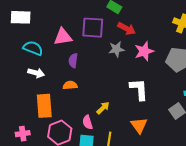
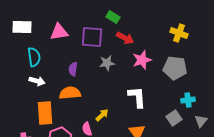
pink triangle: (63, 37) -> (59, 32), moved
cyan semicircle: (33, 48) -> (34, 57), turned 60
gray star: (116, 49) -> (107, 63), moved
orange semicircle: (70, 85) -> (70, 93), size x1.5

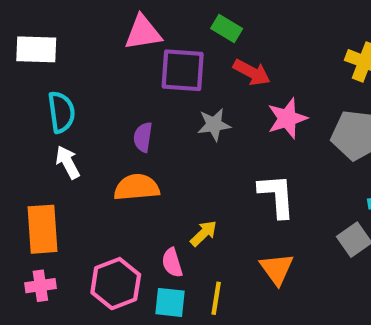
pink triangle: (59, 32) -> (143, 33), moved
white arrow: (37, 81) -> (68, 162), turned -133
orange rectangle: (45, 113) -> (43, 229), moved

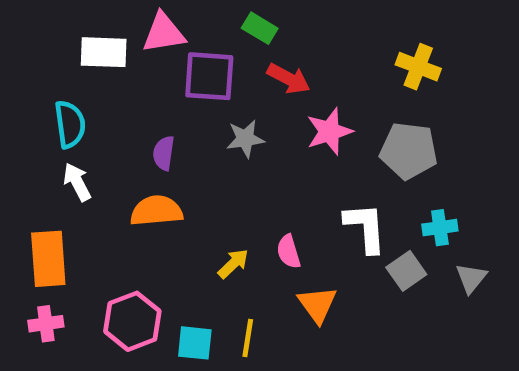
white rectangle: (36, 49) -> (104, 52), moved
white L-shape: (277, 196) -> (365, 228), moved
pink semicircle: (172, 263) -> (289, 252), moved

